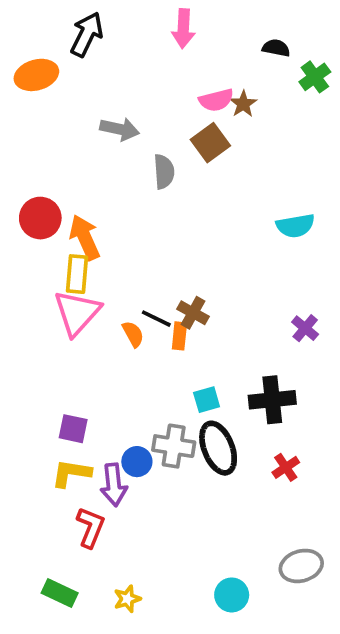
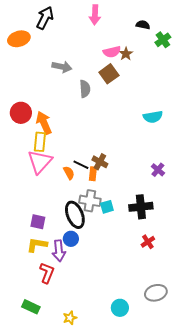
gray cross: (174, 446) -> (90, 201), moved
black ellipse: (218, 448) -> (75, 215), moved
yellow star: (127, 599) -> (70, 318), moved

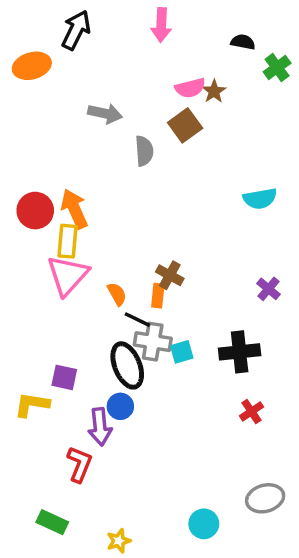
red circle: (21, 113) -> (35, 211), moved
black line: (81, 165) -> (137, 320), moved
yellow L-shape: (37, 245) -> (32, 405), moved

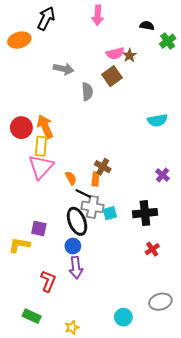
purple arrow: (100, 427) -> (76, 268), moved

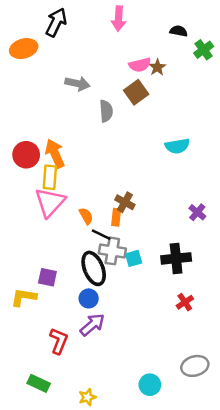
cyan semicircle: (157, 120) -> (177, 146), moved
purple arrow: (76, 268) -> (92, 325), turned -125

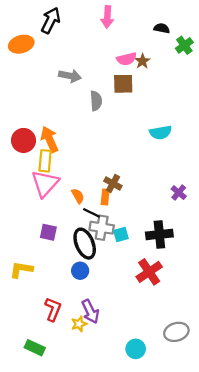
brown square: (136, 92) -> (123, 84), turned 35
purple square: (47, 277) -> (48, 232), moved
red cross: (185, 302) -> (149, 272), moved, size x1.6
purple arrow: (92, 325) -> (90, 311), moved, turned 105
yellow star: (87, 397) -> (79, 324), moved

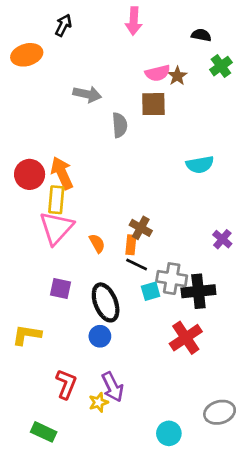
black arrow: (51, 20) -> (63, 25), size x0.7
green cross: (184, 45) -> (221, 66), moved
black line: (91, 213) -> (137, 264), moved
gray cross: (102, 228) -> (172, 279), moved

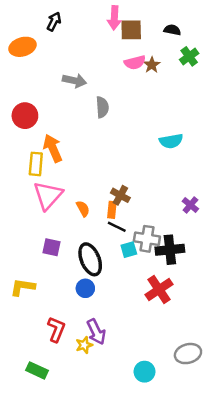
brown square: (153, 104) -> (131, 30), moved
red circle: (30, 174) -> (25, 116), moved
yellow rectangle: (56, 200) -> (36, 164), moved

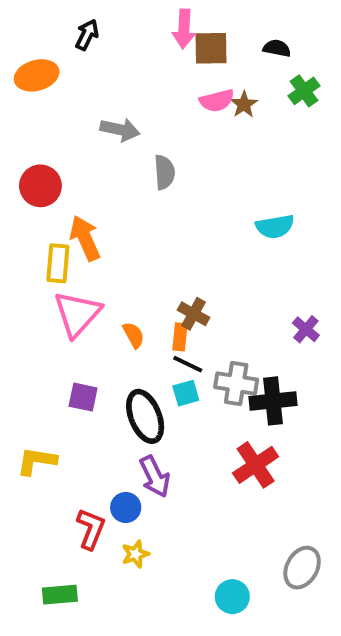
cyan square: (129, 250) -> (186, 393), moved
blue circle: (85, 288) -> (126, 507), moved
purple arrow: (96, 332) -> (155, 476), moved
gray ellipse: (188, 354) -> (302, 568), turned -45
green rectangle: (37, 370) -> (60, 595), turned -30

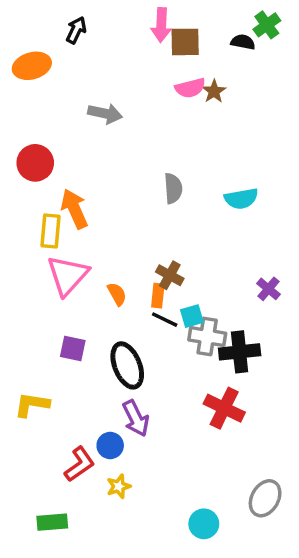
green cross: (304, 91) -> (267, 25), moved
gray semicircle: (164, 172) -> (173, 188), moved
cyan square: (186, 393) -> (192, 316), moved
red cross: (256, 465) -> (224, 408), turned -30
red L-shape: (91, 529) -> (80, 464), turned 33

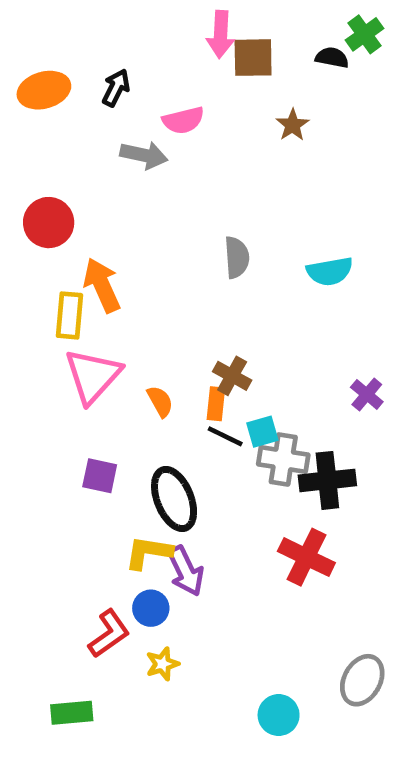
black arrow: (76, 30) -> (116, 88), moved
pink semicircle: (190, 88) -> (183, 120), moved
yellow L-shape: (32, 405) -> (148, 552), moved

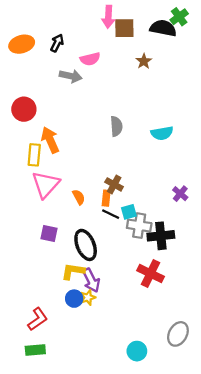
black semicircle: (332, 58) -> (163, 28), size x1.6
red L-shape: (109, 634) -> (38, 319), moved
yellow star: (162, 664) -> (88, 297), moved

